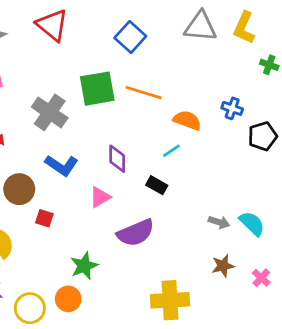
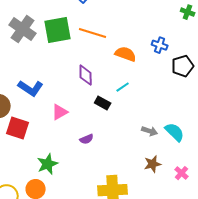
gray cross: (50, 112) -> (23, 29), moved
cyan line: (171, 151) -> (123, 87), moved
purple diamond: (117, 159) -> (86, 75), moved
red square: (44, 218) -> (18, 128), size x1.6
purple semicircle: (136, 233) -> (87, 139), size x0.5

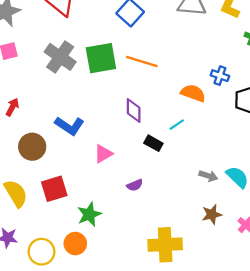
orange semicircle: (126, 54) -> (193, 93), moved
red square: (18, 128) -> (54, 189), moved, turned -35

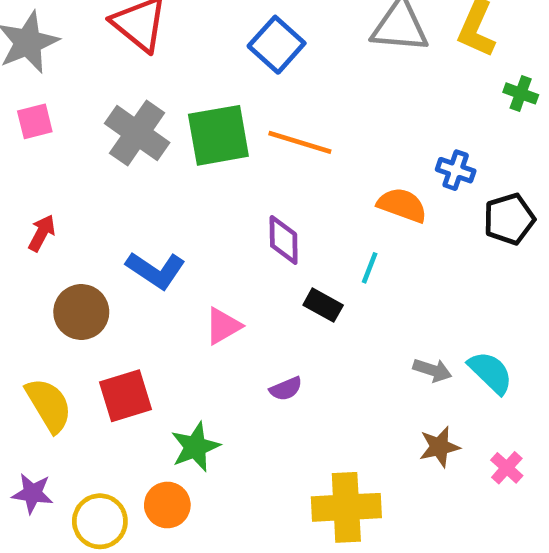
cyan line: (177, 125) -> (370, 268), turned -35

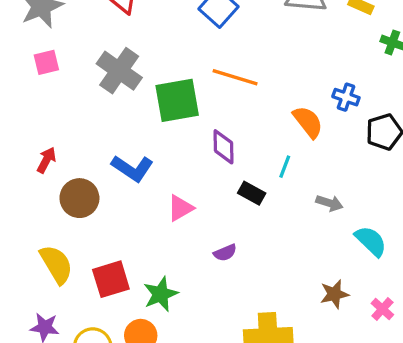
green square: (218, 135) -> (177, 100), moved
orange semicircle: (402, 205) -> (308, 122), turned 32
red arrow: (42, 233) -> (46, 160), moved
gray arrow: (432, 370) -> (329, 203), moved
red square: (125, 396) -> (111, 279), moved

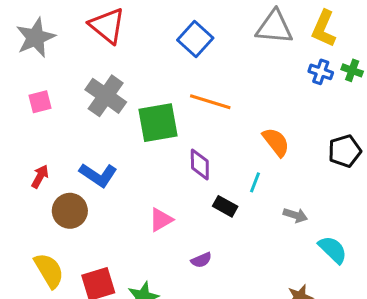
pink square: (46, 62) -> (40, 102), moved
blue cross: (346, 97) -> (321, 72), moved
blue L-shape: (132, 168) -> (98, 175), moved

